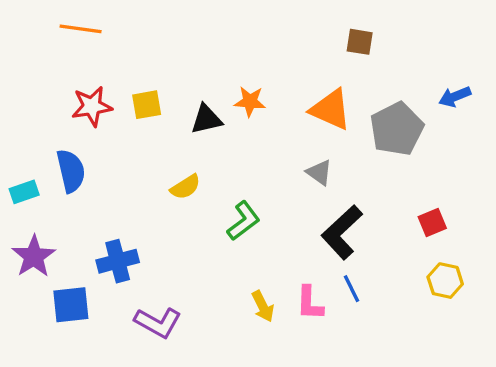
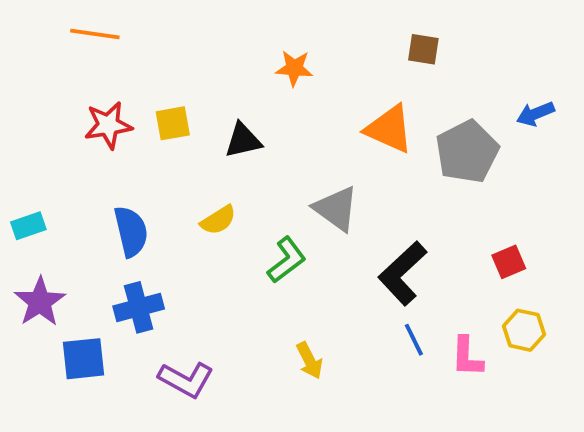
orange star: (250, 101) -> (294, 68), moved
blue semicircle: (71, 171) -> (131, 231), moved
gray triangle: (319, 172) -> (336, 209), moved, size x1.5
pink L-shape: (310, 303) -> (467, 357), moved

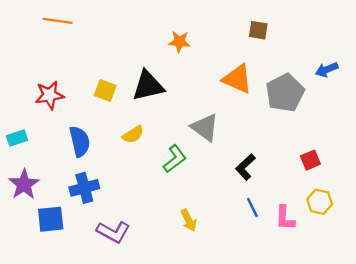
yellow square: (173, 123) -> (105, 90), moved, turned 30
red star: (108, 125) -> (50, 95), moved
black triangle: (243, 140) -> (148, 86), size x1.4
black L-shape: (402, 273) -> (245, 167), size x0.7

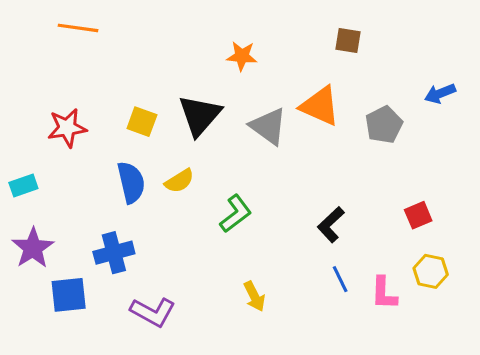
black triangle: (148, 86) -> (200, 115), turned -36
gray pentagon: (285, 93) -> (384, 125), size x0.7
gray triangle: (205, 128) -> (268, 126), moved
blue semicircle: (80, 141) -> (131, 182), moved

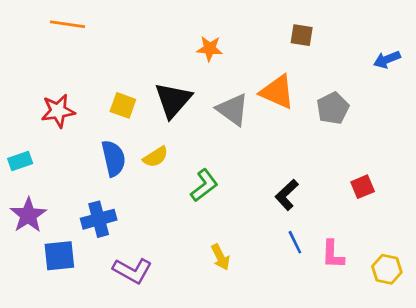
blue arrow: (440, 93) -> (387, 59), moved
yellow hexagon: (431, 271) -> (387, 269), moved

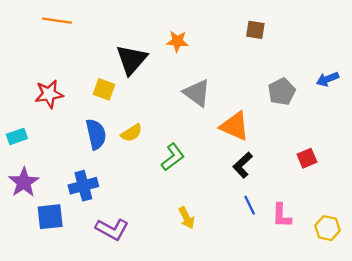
blue arrow: (387, 59) -> (328, 79), moved
orange triangle: (277, 92) -> (235, 126), moved
black triangle: (173, 100) -> (132, 60), moved

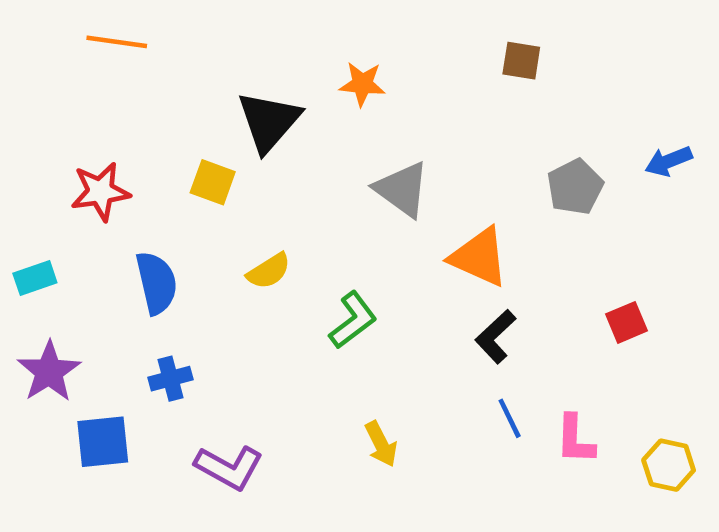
blue semicircle: (96, 134) -> (157, 283), moved
blue cross: (83, 186) -> (171, 379), size x0.7

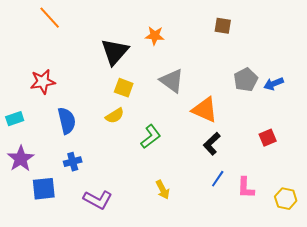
orange line: (117, 42) -> (50, 18), turned 40
blue arrow: (669, 161) -> (274, 84), moved
yellow square: (213, 182) -> (124, 88), moved
blue line: (510, 418) -> (218, 179), turned 60

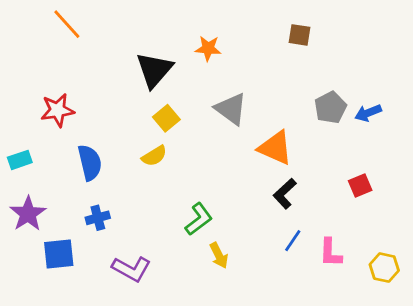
yellow square: (124, 88) -> (166, 118), turned 30
green L-shape: (151, 137) -> (199, 219), moved

